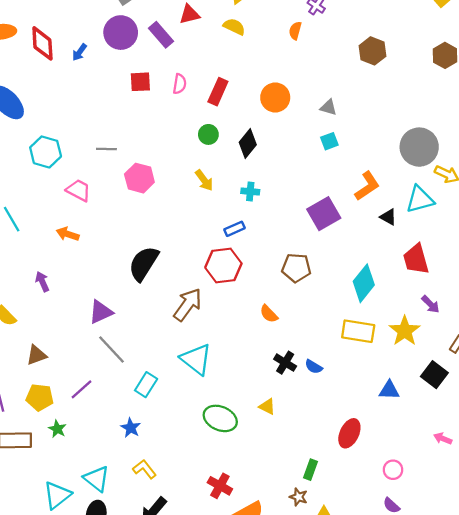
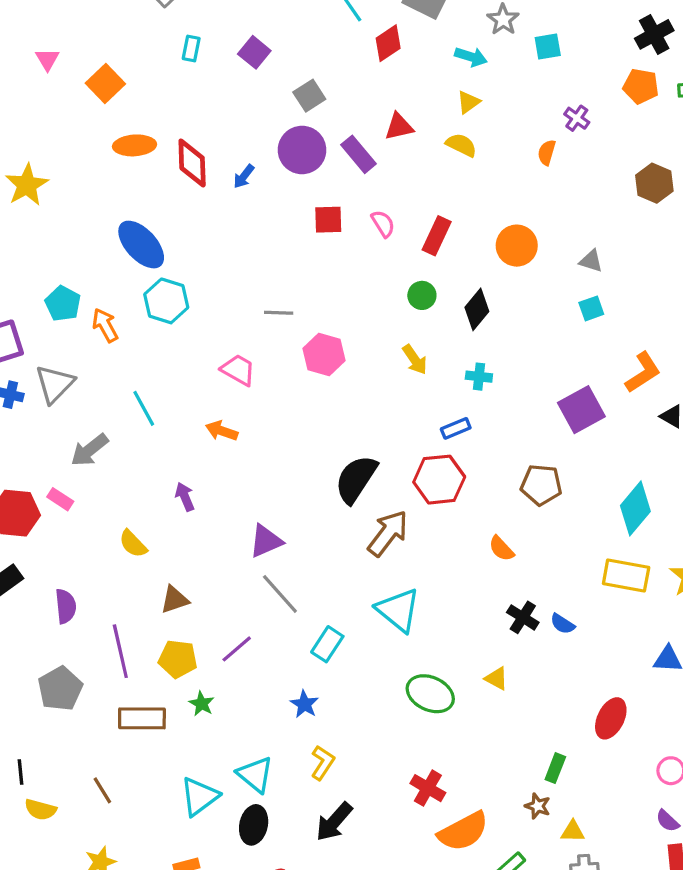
pink semicircle: (180, 84) -> (383, 224), turned -42
cyan hexagon: (46, 152) -> (166, 301), moved
black semicircle: (144, 263) -> (356, 479), moved
yellow L-shape: (144, 469) -> (323, 763), turned 70

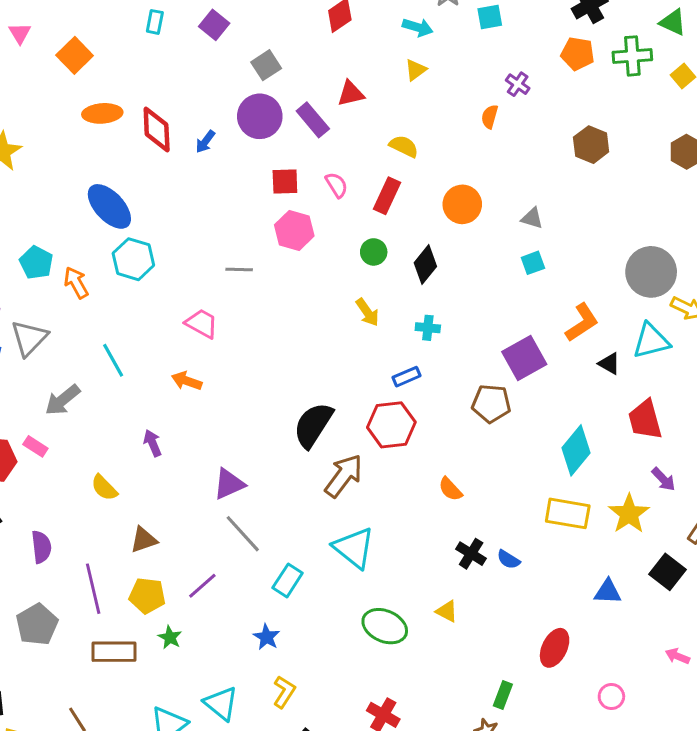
yellow semicircle: (461, 145) -> (404, 146), moved
pink hexagon: (324, 355) -> (294, 230), moved
brown pentagon: (541, 485) -> (491, 404), moved

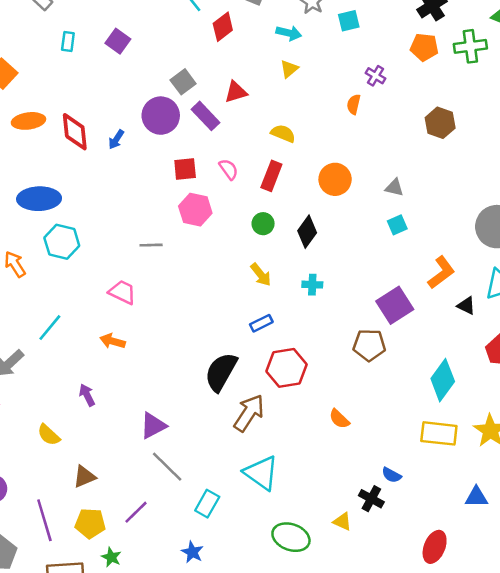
gray square: (266, 65) -> (183, 82), moved
blue ellipse: (109, 206) -> (39, 199), turned -45
cyan line: (113, 360) -> (50, 328), turned 72
blue rectangle: (406, 377) -> (261, 323), moved
black cross: (471, 554) -> (371, 499), moved

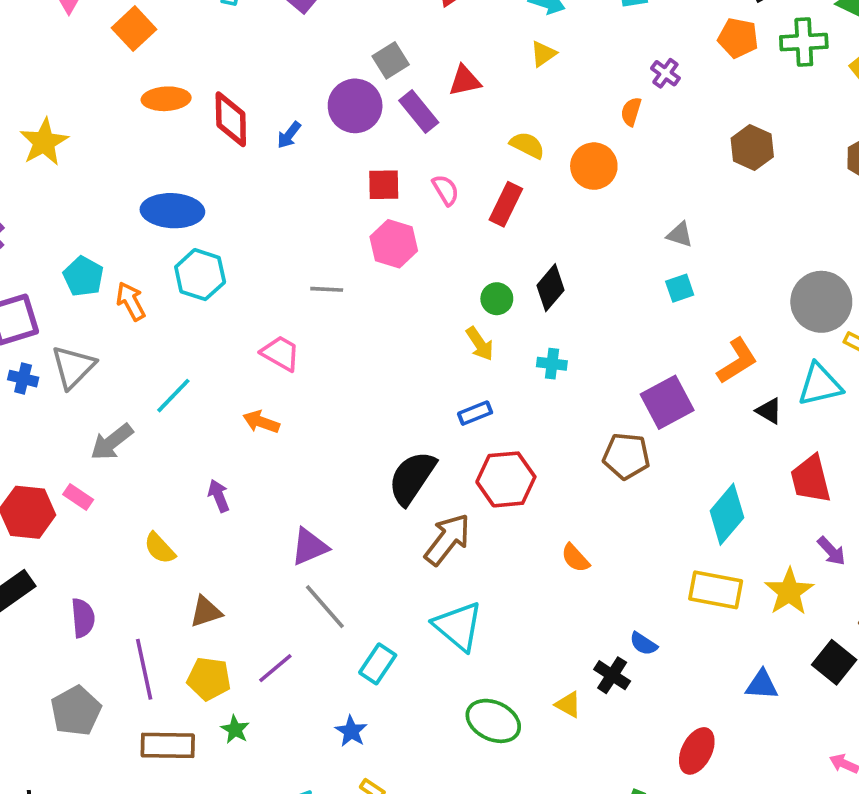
orange circle: (335, 179) -> (594, 166), moved
green circle: (263, 224) -> (497, 299), moved

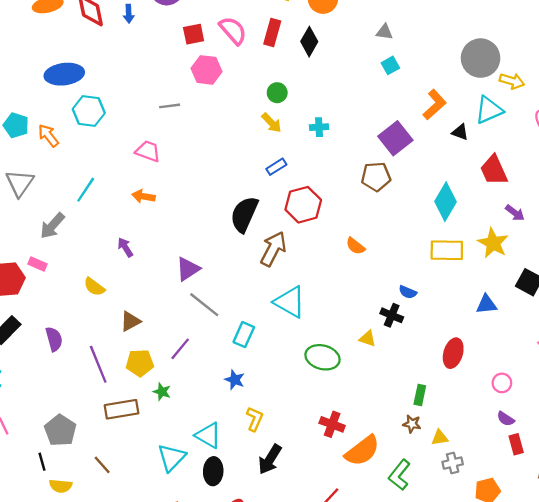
blue arrow: (289, 135) -> (129, 14), turned -30
pink semicircle: (446, 190) -> (233, 30), size x1.5
black diamond: (550, 288) -> (309, 42), moved
gray pentagon: (76, 711) -> (60, 430), moved

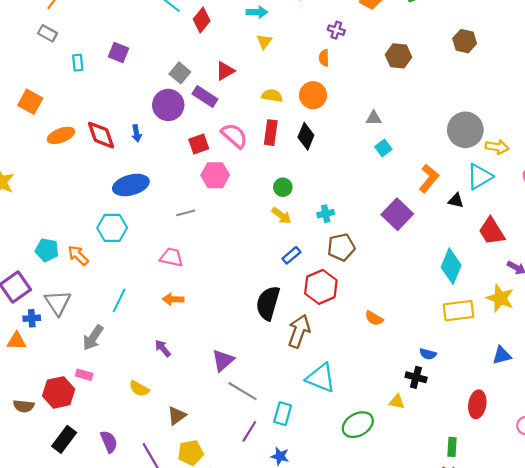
blue ellipse: (64, 74) -> (131, 185), moved
brown pentagon: (376, 177) -> (341, 247), moved
purple line: (180, 349) -> (249, 431), moved
green ellipse: (322, 357) -> (358, 425), turned -36

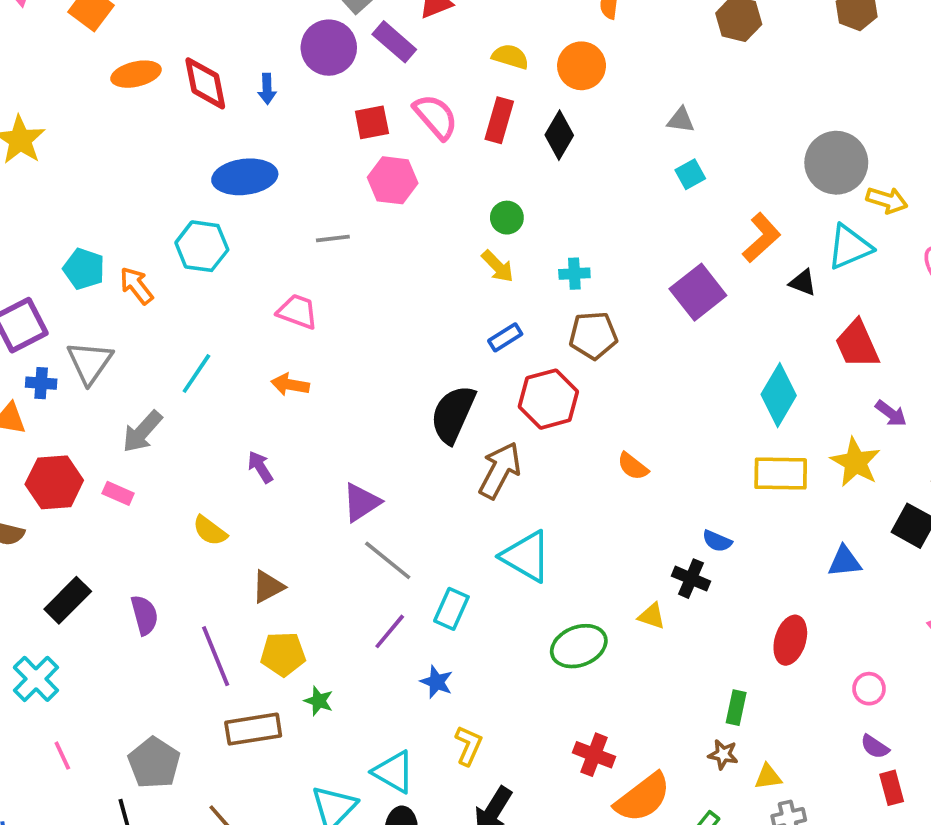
red hexagon: (59, 392) -> (54, 482), moved

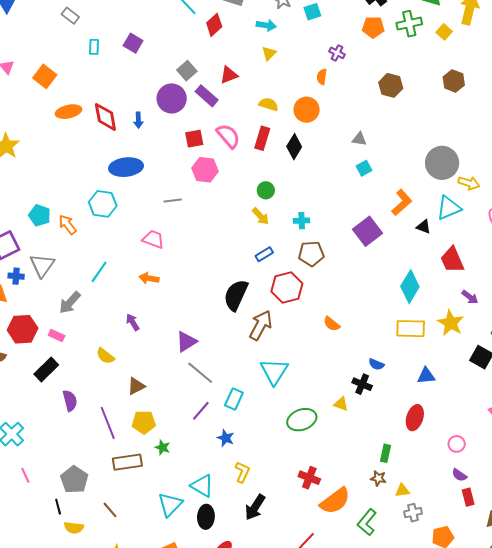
cyan triangle: (526, 556) -> (274, 371), turned 32
blue triangle: (844, 561) -> (426, 376), moved
black rectangle: (68, 600) -> (46, 369), moved

